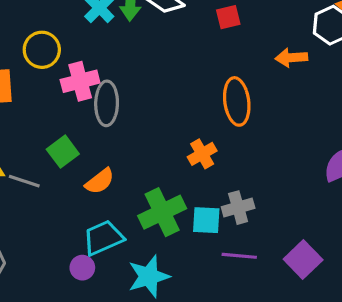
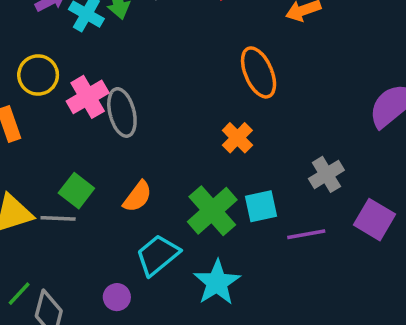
green square: (63, 152) -> (76, 191), moved
gray cross: (238, 208) -> (326, 174), moved
purple circle: (82, 268) -> (117, 297), moved

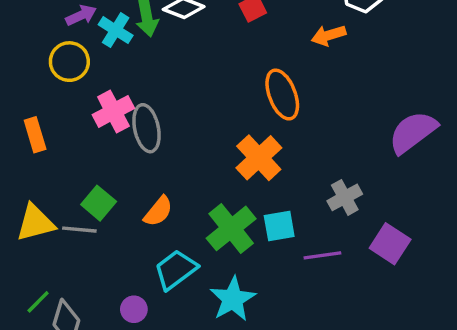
yellow circle: (38, 75) -> (69, 62), moved
orange cross: (237, 138) -> (259, 158), size x1.5

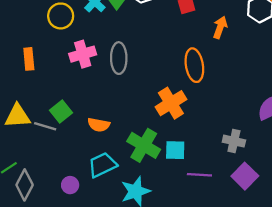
orange arrow: (329, 35) -> (220, 27), moved, turned 115
gray ellipse: (146, 128) -> (119, 58), moved
gray cross: (345, 197) -> (234, 141), moved, turned 30
orange semicircle: (158, 211) -> (99, 125), turned 50
green cross: (231, 228) -> (144, 145), turned -32

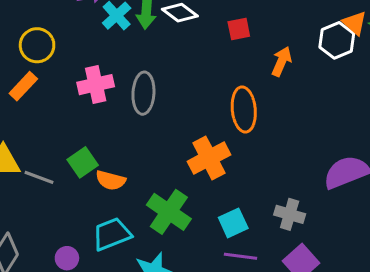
yellow circle: (61, 16) -> (37, 45), moved
orange rectangle: (29, 59) -> (23, 86), turned 45
green square: (61, 112) -> (83, 162), moved
cyan square: (175, 150) -> (233, 223), moved, turned -30

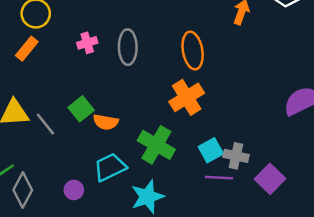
pink cross: (96, 85) -> (87, 43), size x0.7
orange ellipse: (244, 109) -> (193, 51), moved
gray line: (39, 177) -> (45, 124), turned 35
gray cross: (290, 214) -> (236, 156), moved

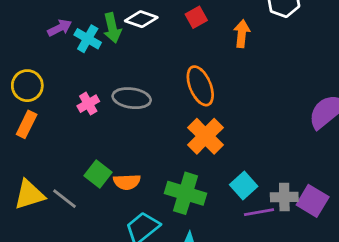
gray ellipse: (128, 47) -> (132, 98), turned -68
gray cross: (236, 156) -> (284, 197), moved

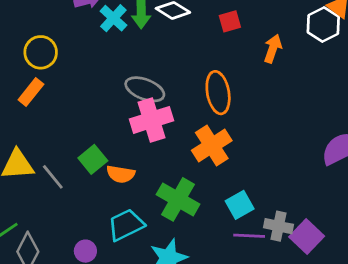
pink cross: (88, 104) -> (151, 120), moved, size x1.8

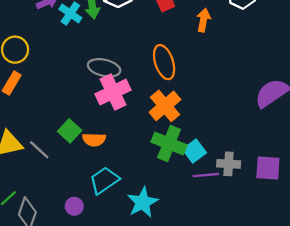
green cross: (178, 199) -> (169, 143), moved
purple square: (307, 237) -> (268, 168), moved, turned -32

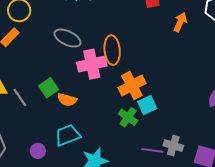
orange ellipse: (164, 62) -> (112, 50), moved
gray ellipse: (104, 68) -> (67, 38), moved
green cross: (169, 143) -> (128, 117), size x0.7
cyan square: (194, 151) -> (147, 105), moved

